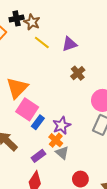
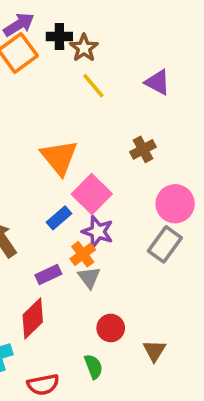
purple triangle: (69, 44) -> (158, 82), moved, turned 35
orange triangle: (17, 88) -> (59, 157), moved, turned -35
pink square: (27, 109) -> (92, 194), moved
purple star: (62, 125) -> (98, 232), turned 30

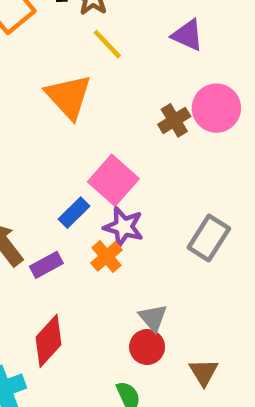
orange triangle: (59, 157) -> (69, 97), moved
pink circle: (175, 204) -> (216, 108), moved
purple rectangle: (48, 274) -> (46, 265), moved
gray triangle: (89, 278) -> (153, 318), moved

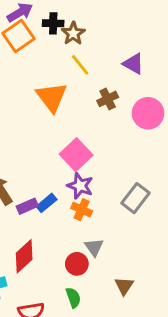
brown cross: (174, 120) -> (108, 99), moved
blue rectangle: (74, 213) -> (47, 203), moved
orange cross: (107, 256) -> (82, 210), moved, turned -30
red circle: (147, 347) -> (77, 264), moved

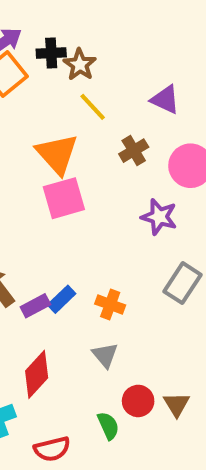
pink square: (76, 155) -> (64, 198), moved, turned 32
purple star: (80, 186) -> (159, 217), moved
gray triangle: (94, 247) -> (105, 355), moved
red circle: (77, 264) -> (138, 401), moved

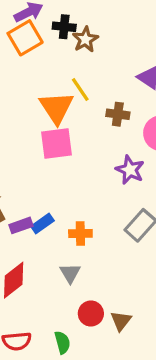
yellow line: (93, 107) -> (80, 89), moved
brown cross: (134, 151) -> (118, 114), turned 30
orange cross: (110, 304) -> (80, 234), turned -30
green semicircle: (108, 426) -> (62, 342), moved

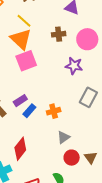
yellow line: (80, 89) -> (24, 21), moved
purple rectangle: (21, 225) -> (20, 101), moved
gray triangle: (70, 273) -> (63, 137), moved, turned 40

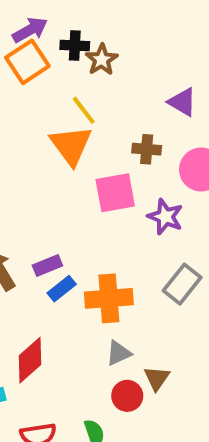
pink square: (26, 61) -> (115, 193), moved
orange cross: (54, 111) -> (109, 298), size x1.6
brown triangle: (91, 158) -> (157, 378), moved

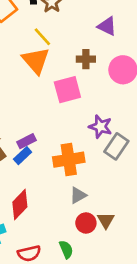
purple star: (165, 217) -> (100, 127), moved
blue rectangle: (62, 289) -> (23, 156), moved
brown triangle: (157, 378) -> (106, 220), moved

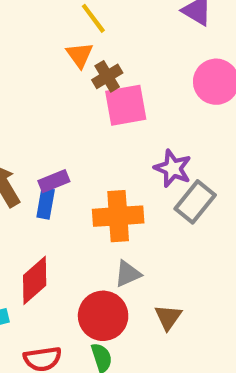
brown cross: (86, 59) -> (107, 76), moved, turned -36
orange triangle: (36, 61) -> (80, 55), size x0.6
blue rectangle: (23, 156) -> (46, 203), turned -42
red circle: (86, 223) -> (103, 316), moved, size x1.5

